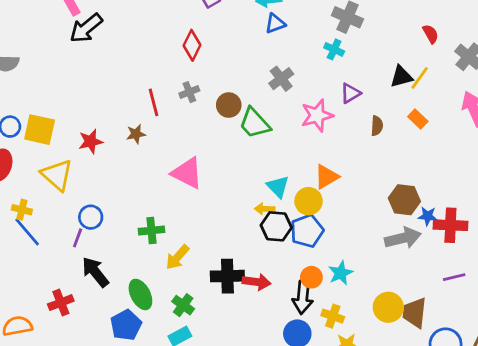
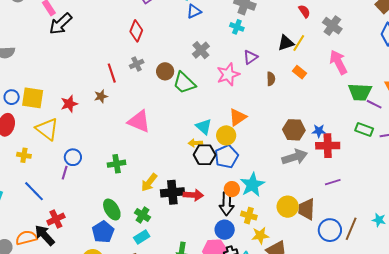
blue star: (428, 216) -> (319, 131), moved
blue line: (27, 232) -> (34, 191), moved
yellow arrow: (177, 257) -> (149, 182), moved
black arrow: (95, 272) -> (45, 235), moved
cyan star: (341, 273) -> (252, 185), size x1.4

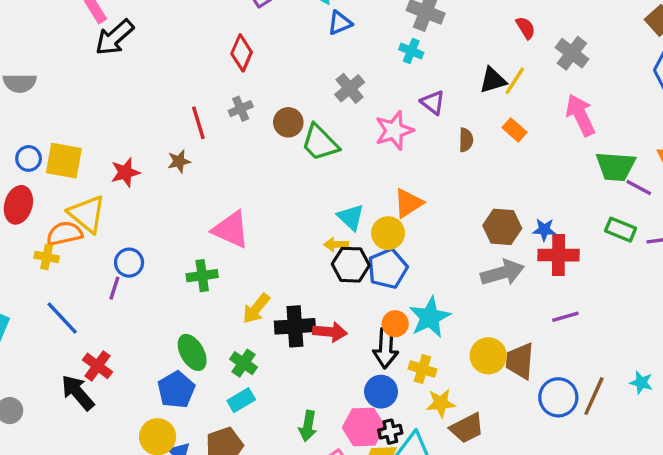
purple triangle: (251, 57) -> (433, 102), turned -49
pink triangle: (139, 121) -> (231, 230), moved
red cross: (56, 219) -> (97, 366), turned -30
orange semicircle: (26, 238) -> (64, 234), moved

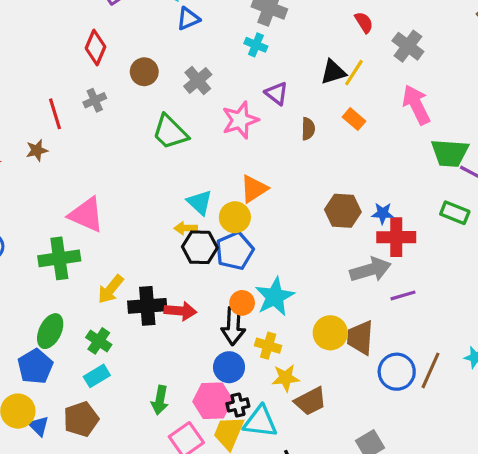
brown circle: (288, 122) -> (144, 72), moved
gray arrow: (502, 273) -> (370, 270), moved
green cross: (202, 276) -> (59, 258), size x1.4
green ellipse: (192, 352) -> (50, 331), turned 56

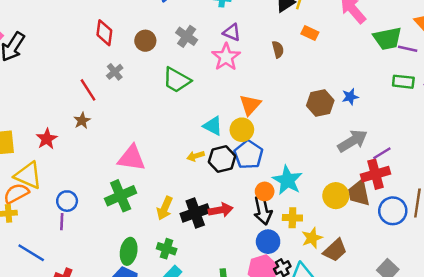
purple triangle: (277, 93) -> (232, 32), moved
yellow arrow: (186, 228) -> (196, 156), moved
red cross: (396, 237) -> (375, 174), moved

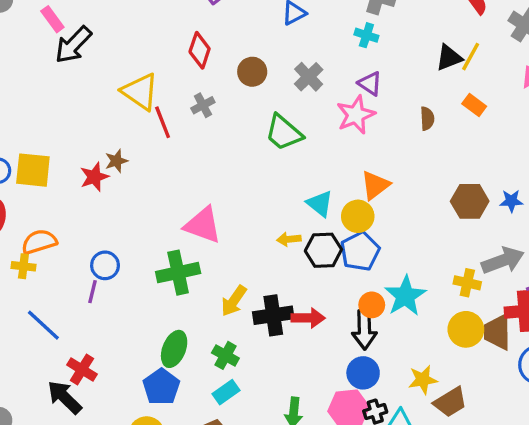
brown star: (82, 121) -> (116, 161), moved
yellow triangle: (28, 175) -> (140, 92), moved
yellow cross: (292, 218) -> (467, 283), moved

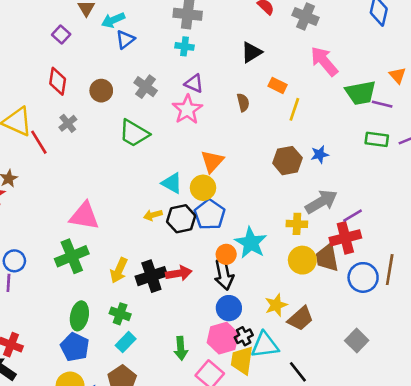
yellow line: (471, 57) -> (294, 109), moved

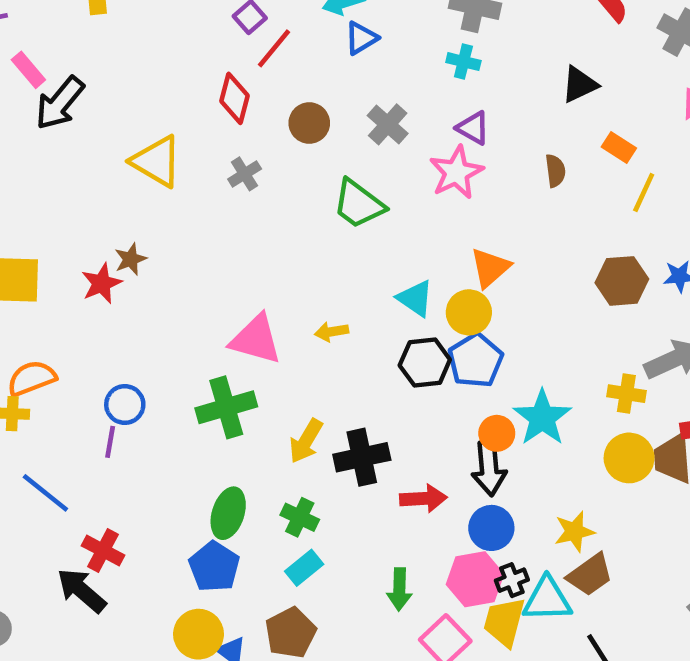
red line: (39, 142) -> (274, 48), moved, turned 65
yellow arrow: (153, 215) -> (331, 332), moved
red arrow: (179, 273) -> (423, 498), moved
brown trapezoid: (301, 319) -> (590, 575), moved

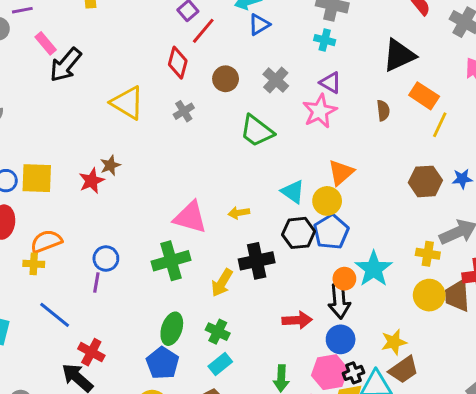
black triangle: (579, 85) -> (399, 55), size x1.4
orange rectangle: (619, 147) -> (424, 96), size x1.4
black cross: (362, 457) -> (257, 261), moved

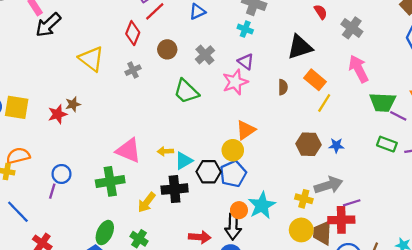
cyan triangle: (293, 192) -> (184, 161), moved, turned 48

